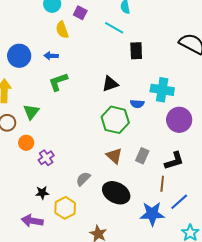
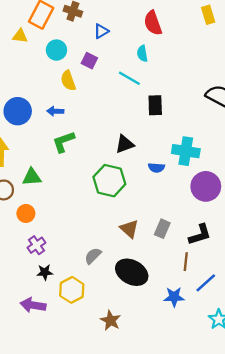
green triangle: (31, 112) -> (32, 177), turned 48
green hexagon: (115, 120) -> (109, 181), moved
purple cross: (46, 158) -> (36, 245), moved
blue star: (152, 214) -> (174, 297), size x0.7

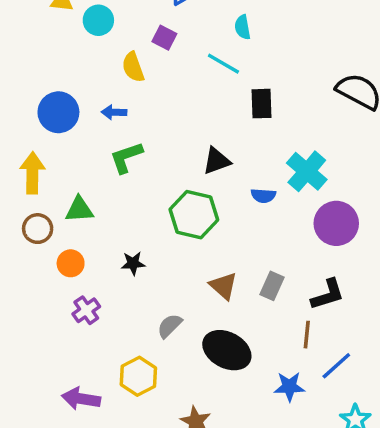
cyan circle: (56, 50) -> (98, 20), moved
cyan cross: (186, 151) -> (307, 171), turned 32
black star: (45, 272) -> (133, 263), moved

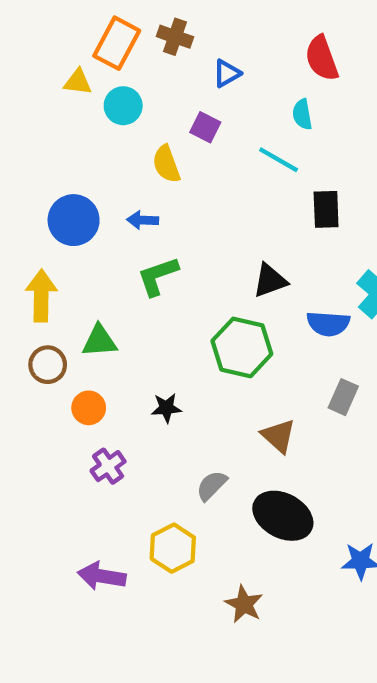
blue semicircle: (263, 196) -> (328, 324), size x1.4
gray rectangle: (272, 286) -> (343, 397), moved

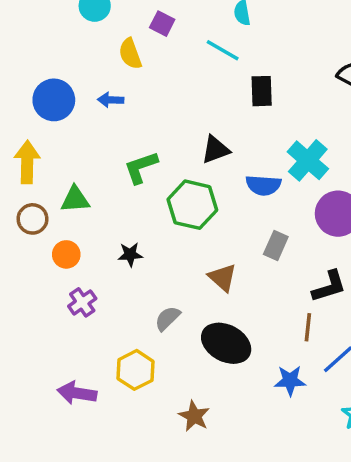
green L-shape: (158, 276) -> (141, 167), moved

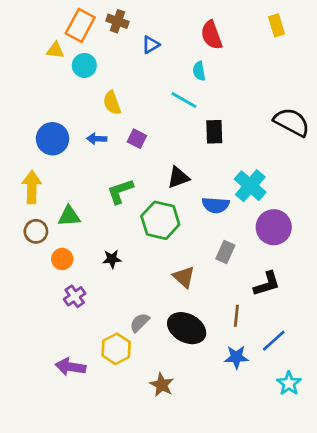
purple square: (162, 24) -> (137, 139), moved
gray semicircle: (167, 318) -> (140, 323), moved
brown line: (308, 327) -> (236, 316), moved

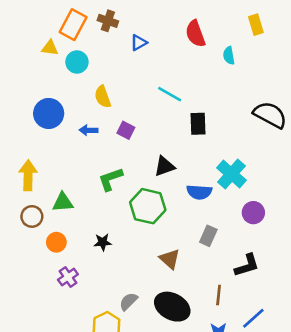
cyan semicircle: (199, 71) -> (229, 56), moved
blue circle: (53, 139) -> (49, 113), moved
purple circle: (274, 227) -> (253, 213), size x0.7

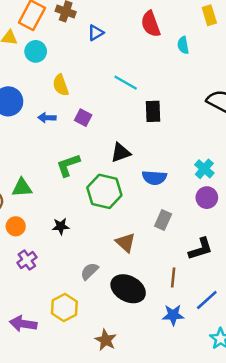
cyan cross: (231, 174) -> (204, 169), moved, size x0.7
gray semicircle: (128, 301) -> (89, 271), moved

